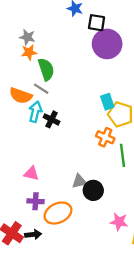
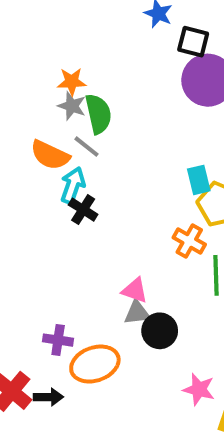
gray star: (27, 37) -> (72, 106), moved
black cross: (51, 119) -> (83, 210), moved
pink triangle: (31, 173) -> (135, 290), moved

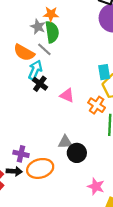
orange star: (72, 82) -> (51, 14), moved
pink triangle: (135, 290) -> (67, 95), moved
black arrow: (48, 397) -> (14, 171), moved

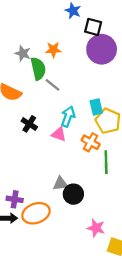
orange star: (51, 14) -> (53, 50), moved
gray star: (38, 27) -> (23, 53), moved
gray line: (44, 49) -> (52, 85), moved
cyan arrow: (35, 70) -> (68, 117), moved

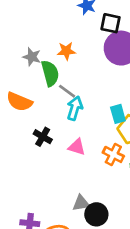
cyan arrow: (68, 117) -> (75, 108), moved

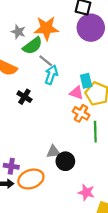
orange star: (66, 51) -> (46, 28), size x1.6
green semicircle: (50, 73) -> (33, 46), turned 66
pink triangle: (77, 147) -> (76, 93), moved

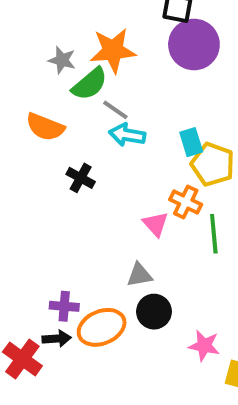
cyan arrow: (51, 75) -> (127, 135), turned -96
pink triangle: (76, 93) -> (156, 224), moved, turned 32
black circle: (65, 161) -> (154, 312), moved

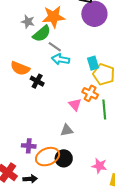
orange semicircle: (45, 127) -> (20, 68), moved
black circle: (154, 312) -> (64, 158), moved
black arrow: (57, 339) -> (30, 179), moved

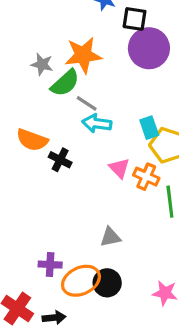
pink triangle: (75, 104) -> (119, 168), moved

